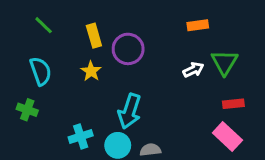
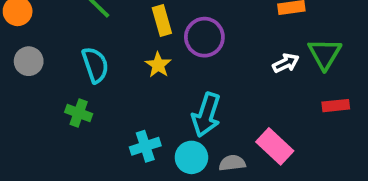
pink rectangle: (227, 136) -> (275, 146), moved

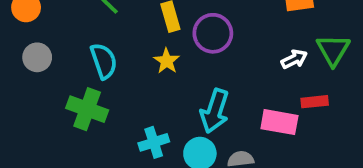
red rectangle: (336, 106) -> (315, 102), moved
green cross: (79, 113) -> (87, 109), size x1.5
pink rectangle: (275, 146) -> (279, 122), moved, turned -33

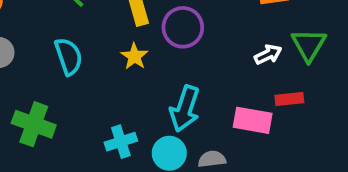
green cross: (87, 109) -> (34, 124), moved

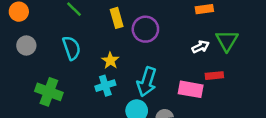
yellow star: (134, 56) -> (110, 61), moved
cyan cross: (121, 142) -> (105, 86), moved

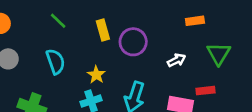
white arrow: (201, 47) -> (177, 60), moved

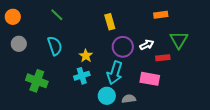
yellow rectangle: (103, 30) -> (110, 22), moved
purple circle: (133, 42) -> (123, 47), moved
red rectangle: (205, 91) -> (163, 58), moved

